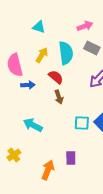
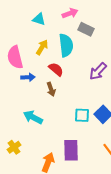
pink arrow: (85, 26) -> (70, 13), moved
gray rectangle: (92, 48) -> (86, 29), moved
brown arrow: (59, 97) -> (51, 89), moved
purple rectangle: (71, 158) -> (71, 150), size x1.5

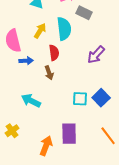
red semicircle: (56, 69) -> (54, 53), turned 42

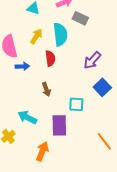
brown arrow: (49, 73) -> (46, 89), moved
blue square: (101, 98) -> (102, 87), moved
cyan arrow: (31, 101) -> (27, 117), moved
purple rectangle: (69, 134) -> (59, 125), moved

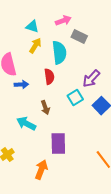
yellow arrow: (36, 36) -> (35, 46), moved
cyan square: (76, 104) -> (75, 98), moved, turned -35
cyan arrow: (27, 117) -> (26, 124), moved

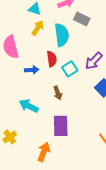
blue arrow: (21, 85) -> (32, 70), moved
cyan square: (75, 98) -> (70, 69), moved
brown arrow: (45, 108) -> (58, 93), moved

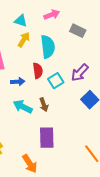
gray rectangle: (82, 19) -> (78, 31), moved
cyan arrow: (29, 106) -> (23, 107), moved
orange arrow: (44, 152) -> (30, 164), turned 126

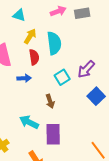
cyan triangle: (21, 21) -> (19, 15), moved
gray rectangle: (78, 31) -> (82, 13), moved, turned -35
red semicircle: (38, 71) -> (34, 57), moved
cyan arrow: (23, 107) -> (29, 122), moved

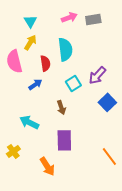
cyan triangle: (19, 15) -> (30, 21), turned 40
yellow arrow: (30, 36) -> (30, 42), moved
blue arrow: (24, 78) -> (35, 84), turned -32
cyan arrow: (29, 122) -> (29, 122), moved

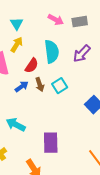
pink arrow: (69, 17) -> (56, 20), turned 49
red semicircle: (45, 63) -> (32, 66), turned 42
purple arrow: (97, 75) -> (82, 54), moved
brown arrow: (61, 107) -> (40, 85), moved

